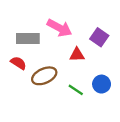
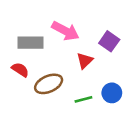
red triangle: (77, 55) -> (85, 61), turned -42
green line: (76, 90) -> (83, 99), turned -49

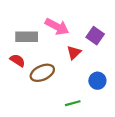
green line: (83, 99) -> (73, 103), moved

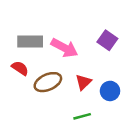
pink arrow: (57, 27) -> (64, 48), moved
red triangle: (74, 53) -> (83, 82), moved

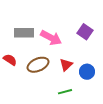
red semicircle: (20, 68) -> (10, 60), moved

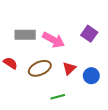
green line: (65, 92) -> (58, 97), moved

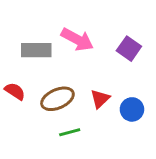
pink arrow: (53, 40) -> (77, 39), moved
green line: (58, 97) -> (70, 132), moved

